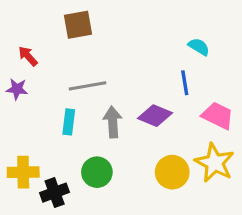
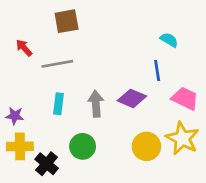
gray line: (87, 86) -> (57, 64), moved
purple star: (17, 89) -> (15, 116), moved
black cross: (55, 193) -> (47, 164), turned -30

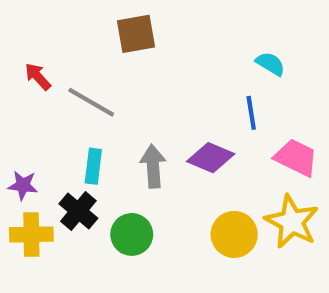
brown square: (67, 21) -> (136, 34), moved
gray line: (57, 64) -> (91, 102), turned 40
black cross: (47, 164) -> (78, 211), moved

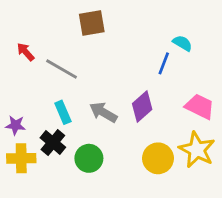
blue line: (251, 113) -> (164, 63), moved, turned 30
purple diamond: (211, 158) -> (142, 107), turned -64
cyan rectangle: (93, 166) -> (63, 112), turned -30
gray arrow: (153, 166) -> (103, 112), turned -56

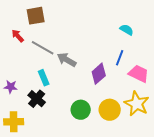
brown square: (92, 23) -> (36, 16), moved
blue line: (164, 63) -> (120, 58), moved
gray arrow: (103, 112) -> (67, 60), moved
yellow cross: (21, 158) -> (14, 122), moved
green circle: (89, 158) -> (81, 110), moved

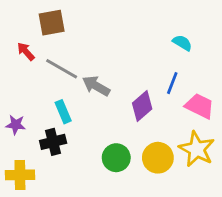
black cross: (37, 99) -> (53, 142), turned 36

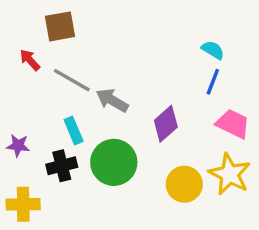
blue line: (172, 83) -> (213, 82), moved
green circle: (116, 158) -> (114, 162), moved, size x1.4

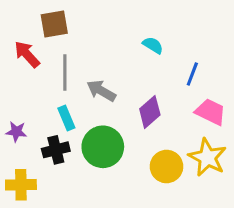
cyan semicircle: (213, 50) -> (153, 45), moved
red arrow: (30, 60) -> (27, 54), size x1.4
gray line: (72, 80) -> (65, 72), turned 60

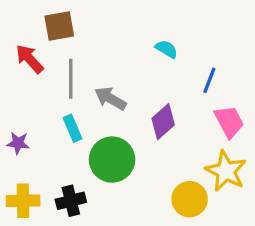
pink trapezoid: (210, 112) -> (229, 122), turned 36
black cross: (56, 150) -> (71, 201), moved
yellow circle: (167, 167) -> (190, 199), moved

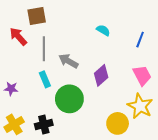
blue line: (209, 80) -> (140, 40), moved
yellow cross: (23, 201) -> (14, 124), turned -30

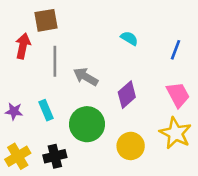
red arrow: (18, 36) -> (23, 46), turned 54
cyan rectangle: (45, 79) -> (46, 110), moved
yellow circle: (118, 123) -> (131, 146), moved

